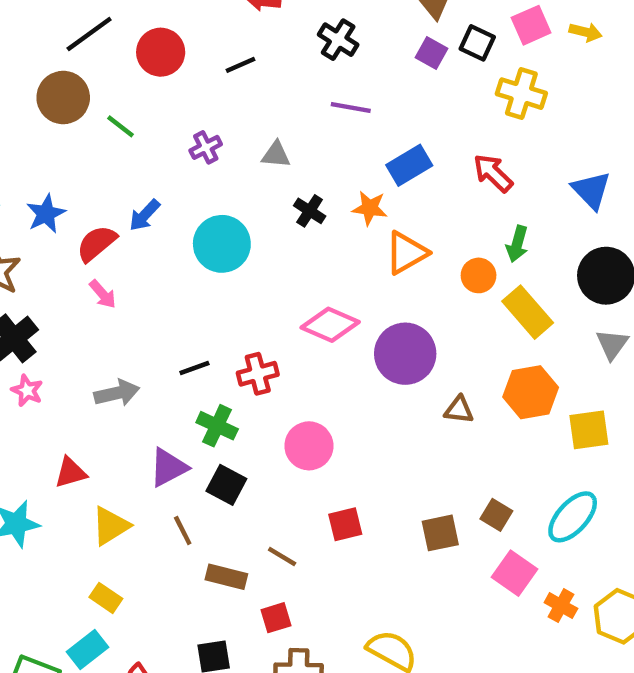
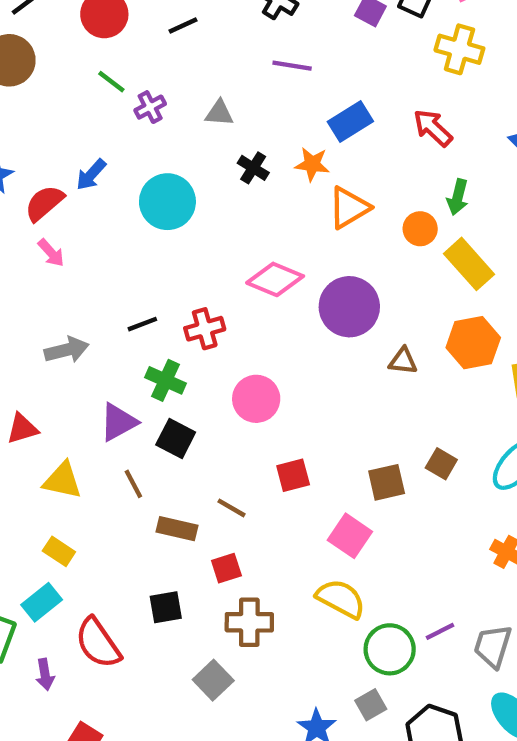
green line: (120, 126) -> (111, 82), moved
yellow triangle: (111, 526) -> (62, 480), turned 45
pink square: (515, 573) -> (350, 536), moved

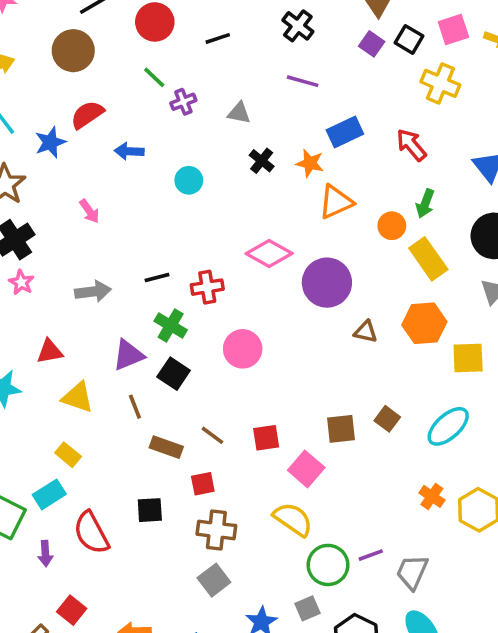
blue arrow: (91, 175) -> (129, 151), turned 44
cyan circle: (167, 202) -> (189, 180), size x0.6
red semicircle: (44, 203) -> (87, 115), moved
red square: (293, 475) -> (266, 438), moved
gray square: (213, 680) -> (214, 580), moved

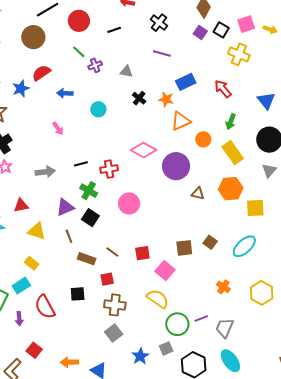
pink arrow: (89, 211) -> (58, 128), moved
orange circle: (392, 226) -> (203, 139), moved
orange cross: (432, 496) -> (223, 287), moved

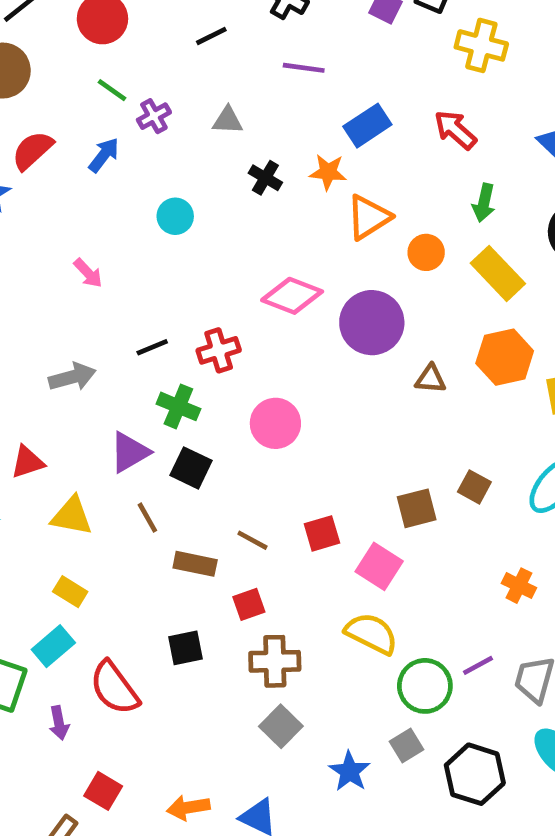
black line: (114, 30) -> (211, 36), moved
blue arrow: (65, 93) -> (104, 155), moved, turned 133

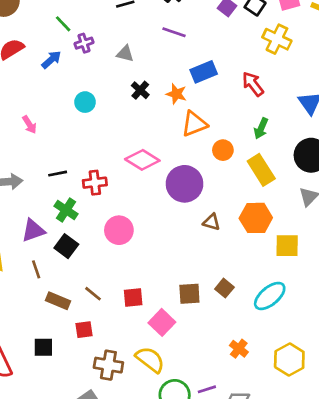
brown cross: (275, 661) -> (108, 365), moved

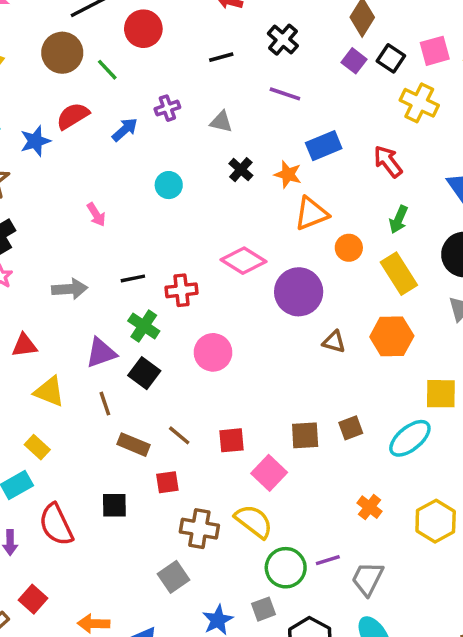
green line: (63, 24) -> (107, 70), moved
yellow square: (287, 246) -> (441, 394), moved
brown square: (224, 288) -> (351, 428), turned 30

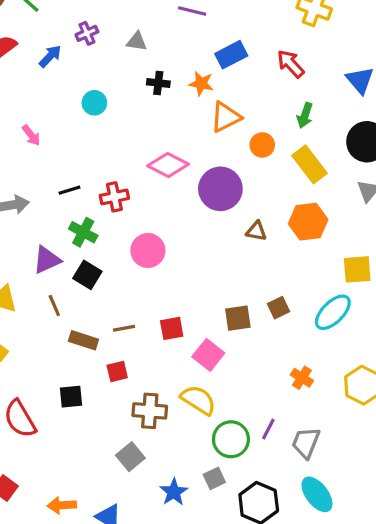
black cross: (241, 170) -> (158, 83), turned -30
brown line: (179, 435) -> (124, 328), turned -45
purple line: (328, 560) -> (268, 429), turned -40

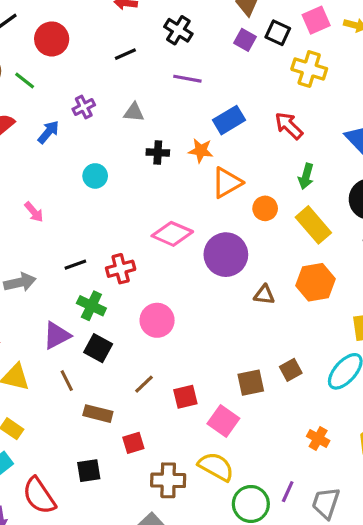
brown line: (124, 328) -> (144, 384), moved, turned -30

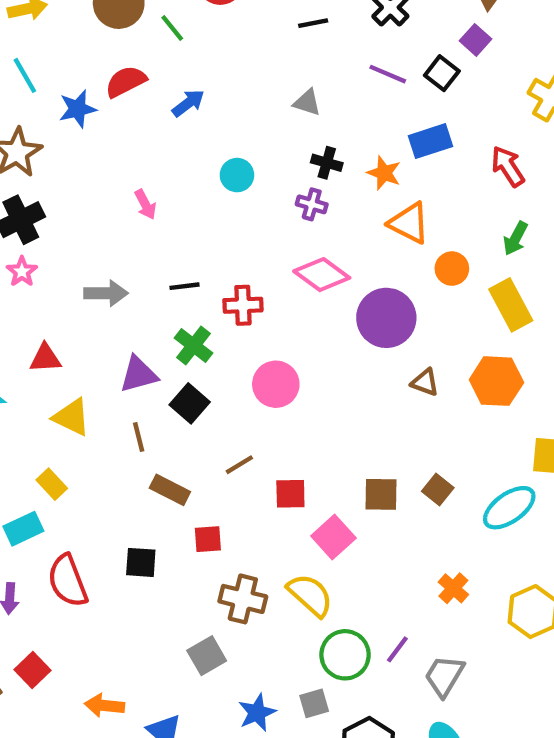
black square: (278, 33) -> (442, 73), moved
purple cross: (84, 107) -> (312, 204), moved, turned 30
orange triangle: (227, 183) -> (409, 223), turned 44
brown square: (291, 370) -> (438, 489), turned -35

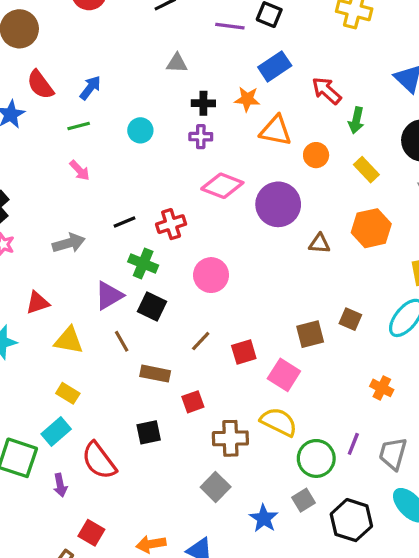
green line: (172, 28) -> (79, 126), moved, turned -50
red semicircle: (126, 82) -> (40, 85), turned -84
red arrow: (508, 166) -> (327, 91), moved
yellow rectangle: (511, 305) -> (366, 170), size x0.7

